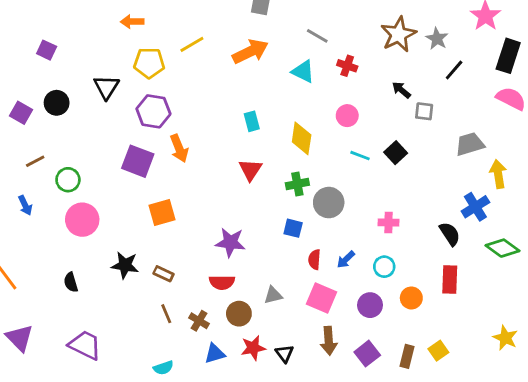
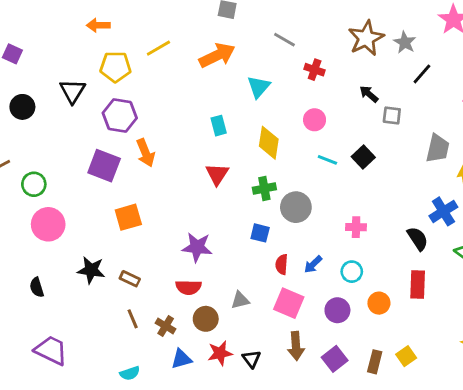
cyan triangle: (303, 71) -> (259, 87), moved, turned 45
gray trapezoid: (470, 144) -> (438, 148), turned 120

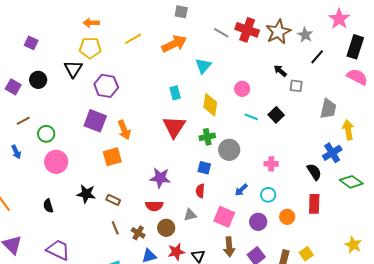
yellow pentagon: (115, 67) -> (90, 48), moved
red cross: (315, 70) -> (247, 30), moved, size x1.6
orange arrow: (146, 153) -> (124, 130), moved
red triangle: (217, 174) -> (174, 127), size x1.4
red semicircle: (282, 264) -> (200, 191), moved

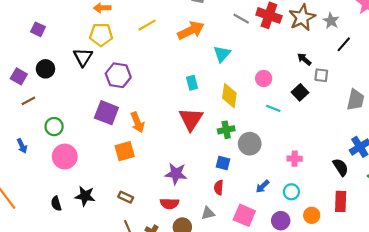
black square: (276, 115) -> (300, 92), moved
brown line: (23, 121) -> (28, 101), moved
black star: (86, 194) -> (85, 196), moved

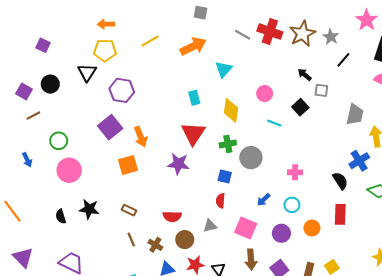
purple square: (106, 113) -> (110, 127), turned 30
purple star: (176, 174) -> (178, 164), moved

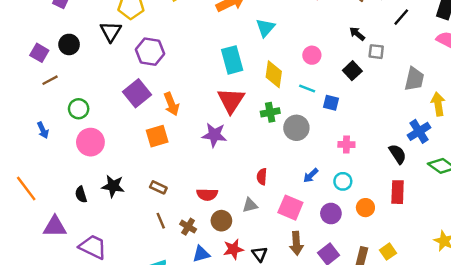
cyan rectangle: (194, 98) -> (232, 60), size x1.6
cyan line: (274, 123) -> (307, 89), moved
blue square: (225, 177) -> (331, 103), moved
purple triangle: (23, 257) -> (55, 227), moved, turned -45

